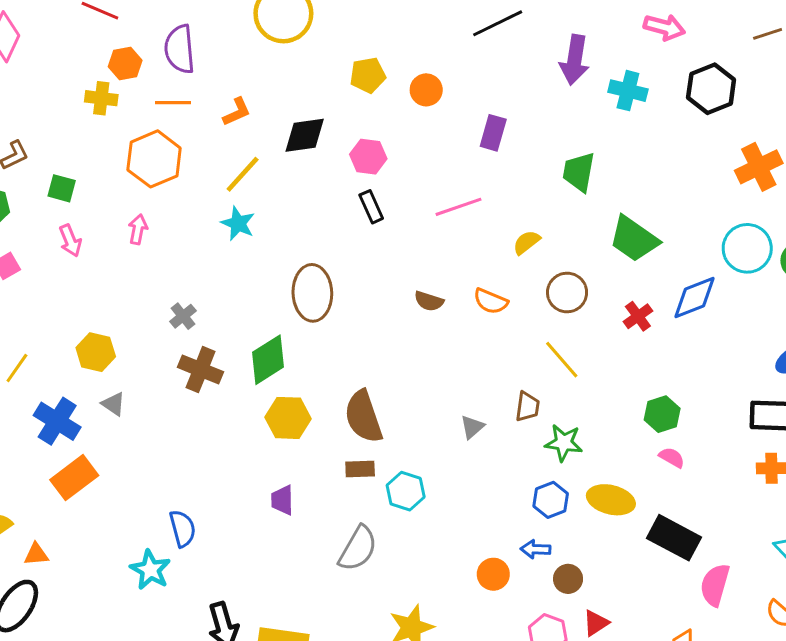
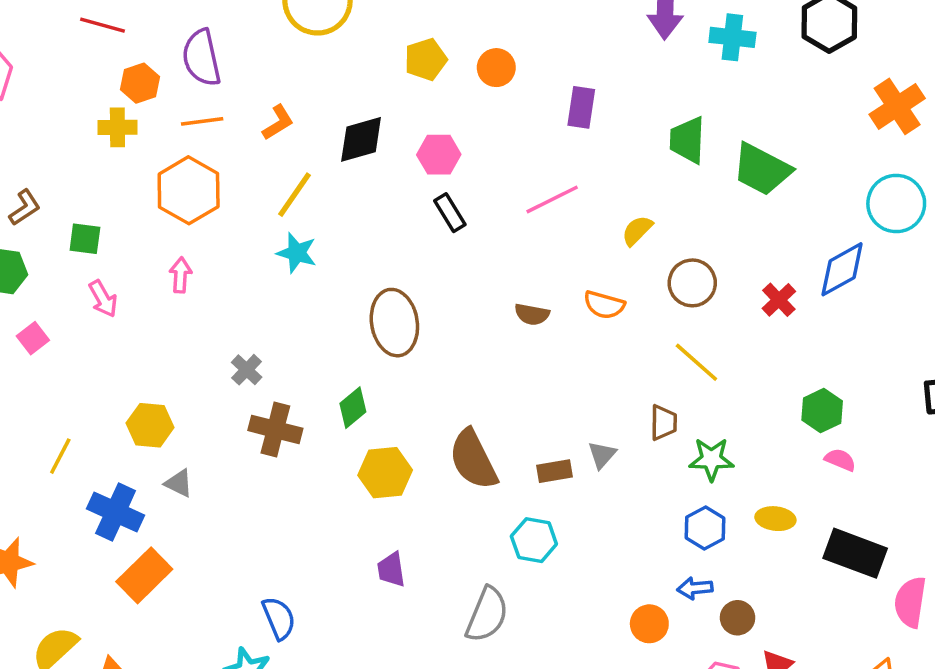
green trapezoid: (634, 239) -> (762, 169), moved
green diamond: (268, 360) -> (353, 408), size x0.7
brown rectangle: (360, 469) -> (554, 471), moved
yellow ellipse: (611, 500) -> (775, 519), size x0.7

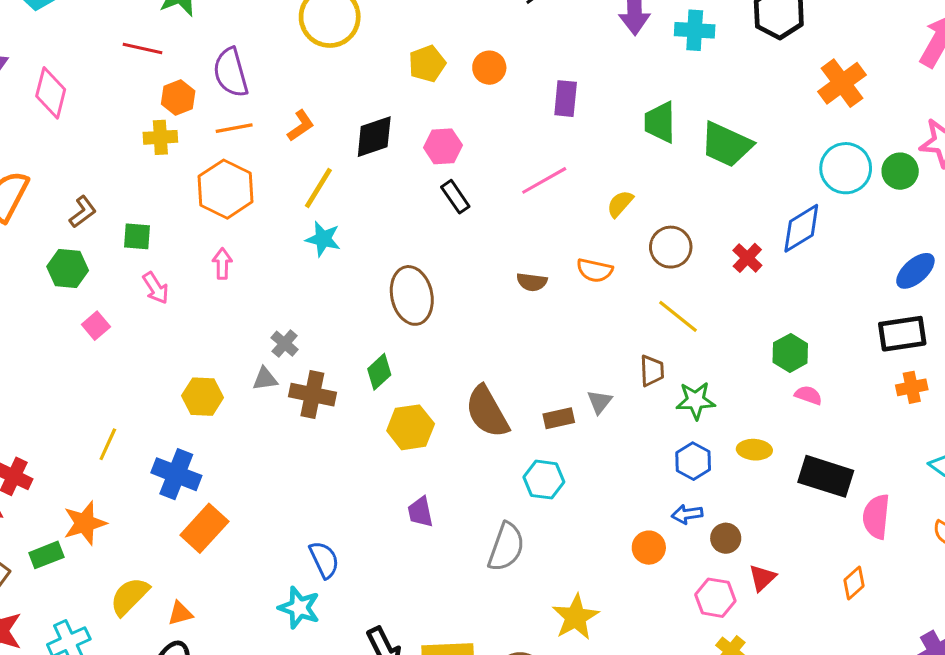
yellow line: (60, 456) -> (108, 444), moved
gray triangle: (179, 483) -> (265, 379), moved, turned -32

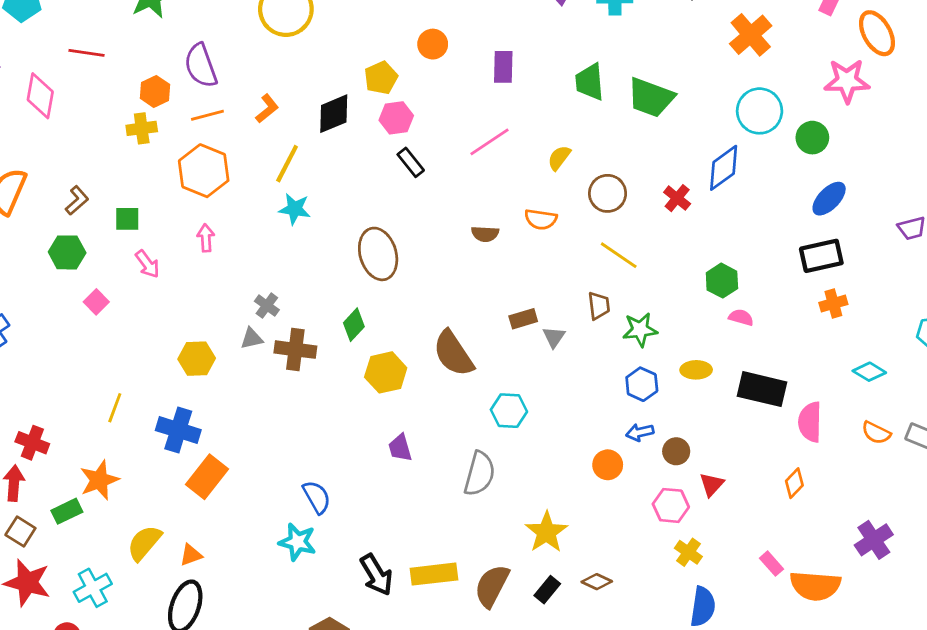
red line: (143, 48) -> (87, 53), moved
yellow pentagon: (427, 64) -> (381, 78), moved
green circle: (900, 171) -> (812, 138), moved
brown rectangle: (559, 418) -> (523, 319), moved

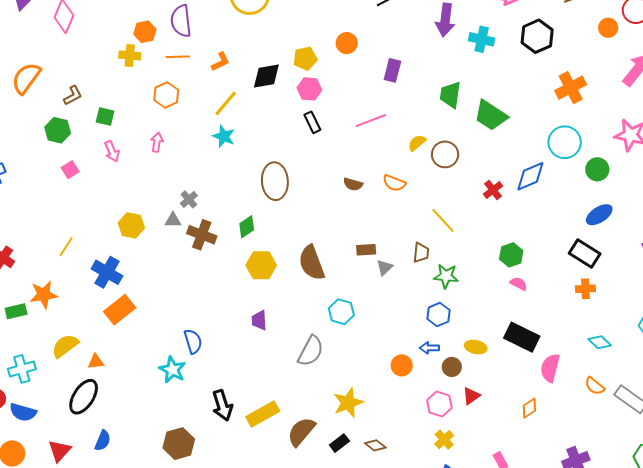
orange hexagon: (204, 171) -> (166, 95), size x0.7
brown circle: (608, 193) -> (445, 154), moved
black rectangle: (821, 256) -> (585, 254), turned 32
yellow ellipse: (696, 370) -> (476, 347), moved
yellow rectangle: (434, 574) -> (263, 414), turned -36

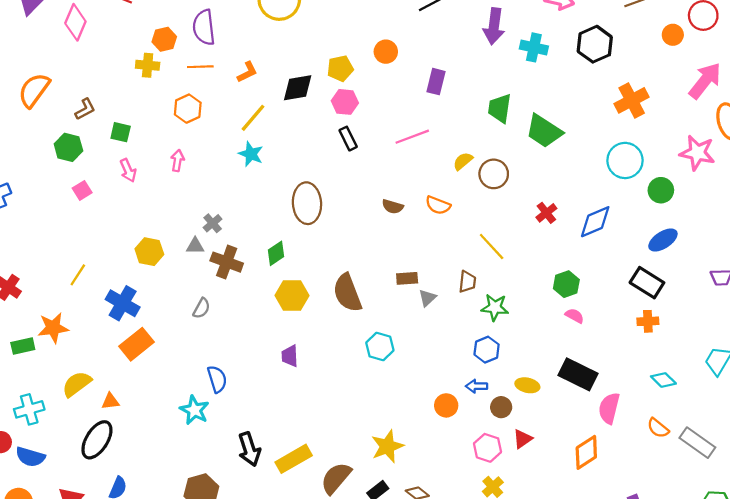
blue diamond: (530, 176) -> (595, 222), moved
gray semicircle: (311, 351) -> (202, 308), moved, size x0.6
orange diamond: (529, 408) -> (586, 452), size x1.5

